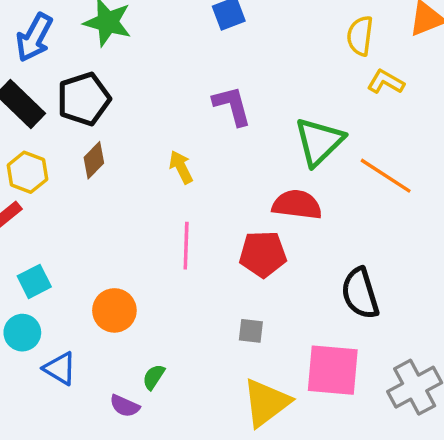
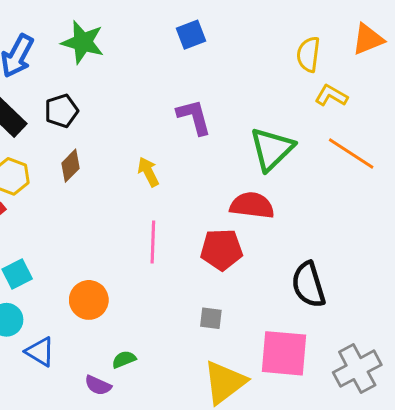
black pentagon: (84, 99) -> (61, 111), size x0.7
orange line: (386, 176) -> (351, 154), moved
green semicircle: (154, 377) -> (124, 359), turned 35

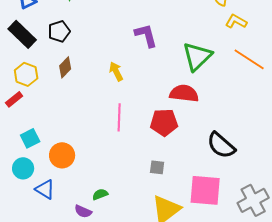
black semicircle: (308, 285) -> (221, 145), turned -32
orange circle: (89, 300) -> (62, 155), moved

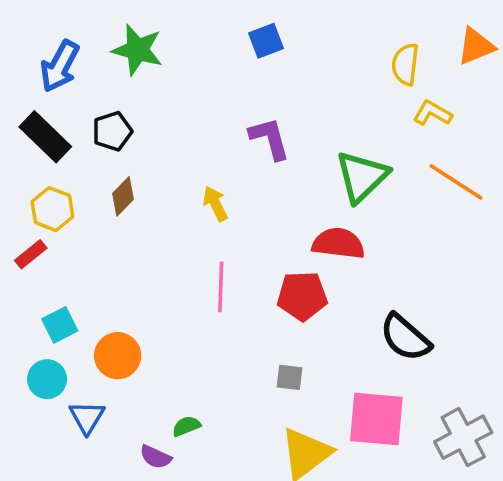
blue triangle: (45, 189) -> (87, 417), turned 30

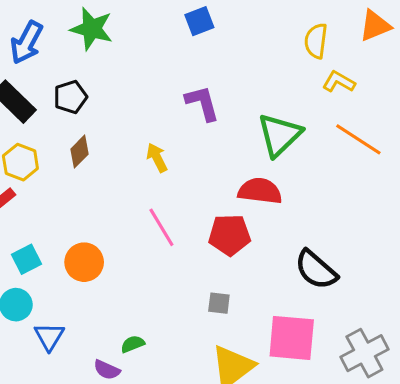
pink line: (221, 287) -> (161, 227), turned -33
orange circle: (118, 356) -> (84, 262), moved

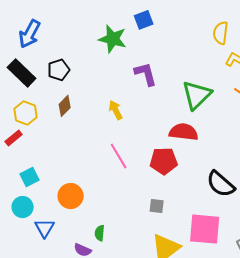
green star: (92, 29) -> (113, 39), moved
orange circle: (84, 262) -> (71, 196), moved
green semicircle: (133, 344) -> (100, 233), turned -63

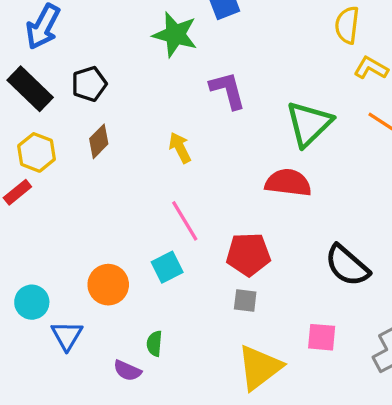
red pentagon: (164, 161) -> (248, 254), moved
cyan square: (30, 177) -> (167, 267), moved
pink square: (205, 229) -> (322, 337), size x0.6

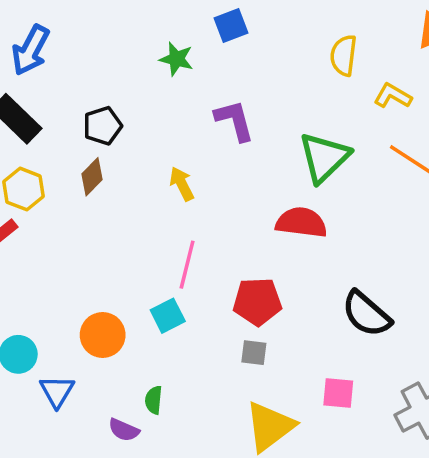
yellow semicircle: (347, 25) -> (344, 55), moved
green star: (175, 35) -> (176, 59), size x0.7
black pentagon: (89, 84) -> (103, 126), moved
pink line: (185, 221) -> (187, 265), turned 45

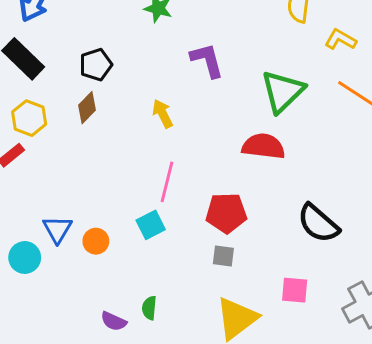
orange circle: (103, 335) -> (96, 241), size x0.7
blue triangle: (57, 391) -> (57, 229), moved
green semicircle: (154, 400) -> (149, 308), moved

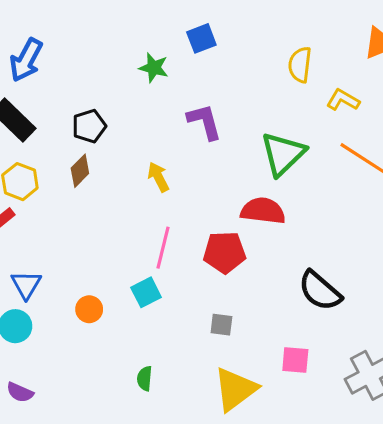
red pentagon: (226, 213) -> (225, 252), moved
blue triangle: (57, 229) -> (26, 285), moved
purple semicircle: (114, 321) -> (20, 392), moved

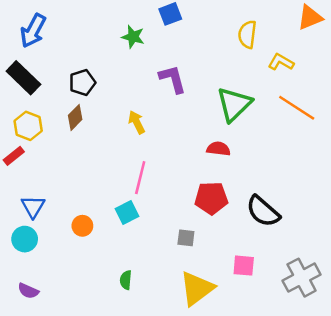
red semicircle: (263, 211) -> (218, 149), size x0.7
red pentagon: (225, 252) -> (211, 198), moved

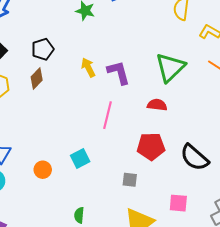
purple L-shape: (173, 79) -> (119, 72), moved
yellow arrow: (137, 122) -> (88, 67), moved
pink line: (140, 178) -> (107, 115), moved

